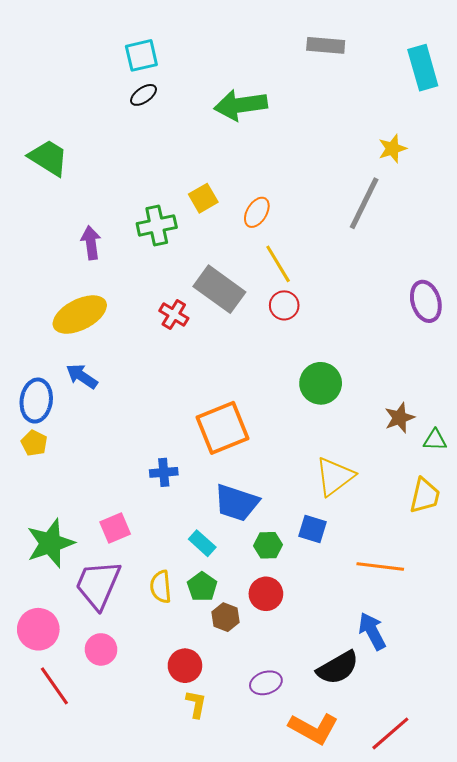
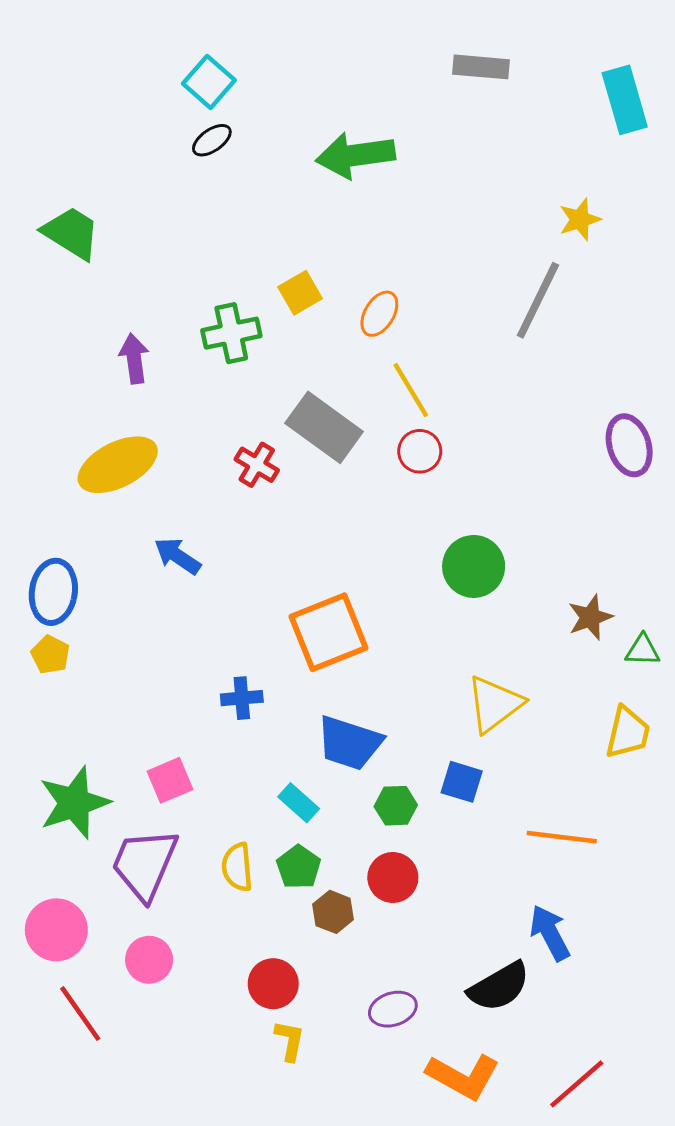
cyan square: (141, 55) -> (209, 82), turned -36
blue arrow: (82, 376) -> (177, 556), moved

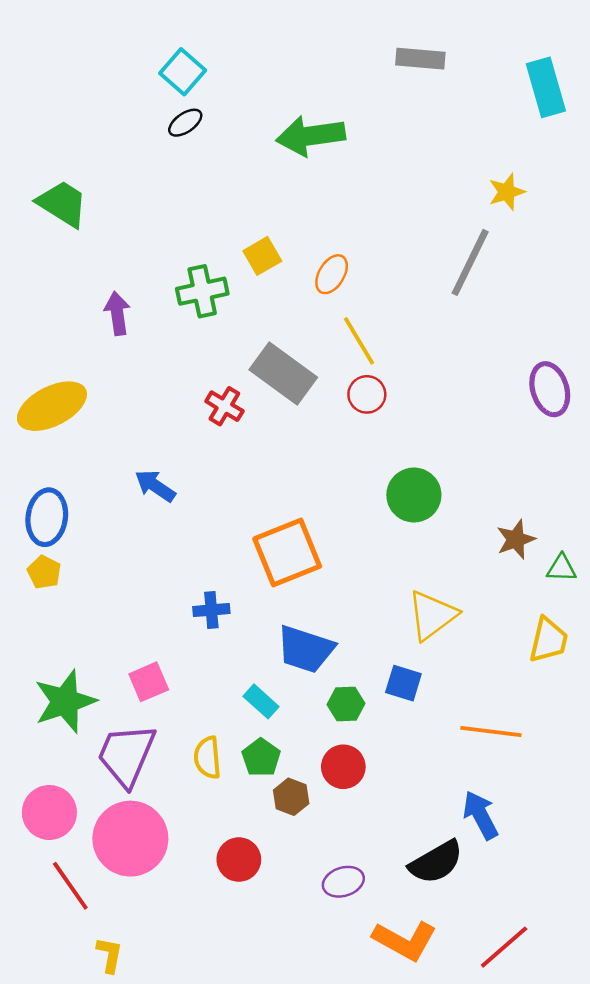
yellow ellipse: (118, 465) -> (52, 406), moved
pink circle: (149, 960) -> (130, 839), size x1.8
yellow L-shape: (290, 1041) -> (109, 955), moved

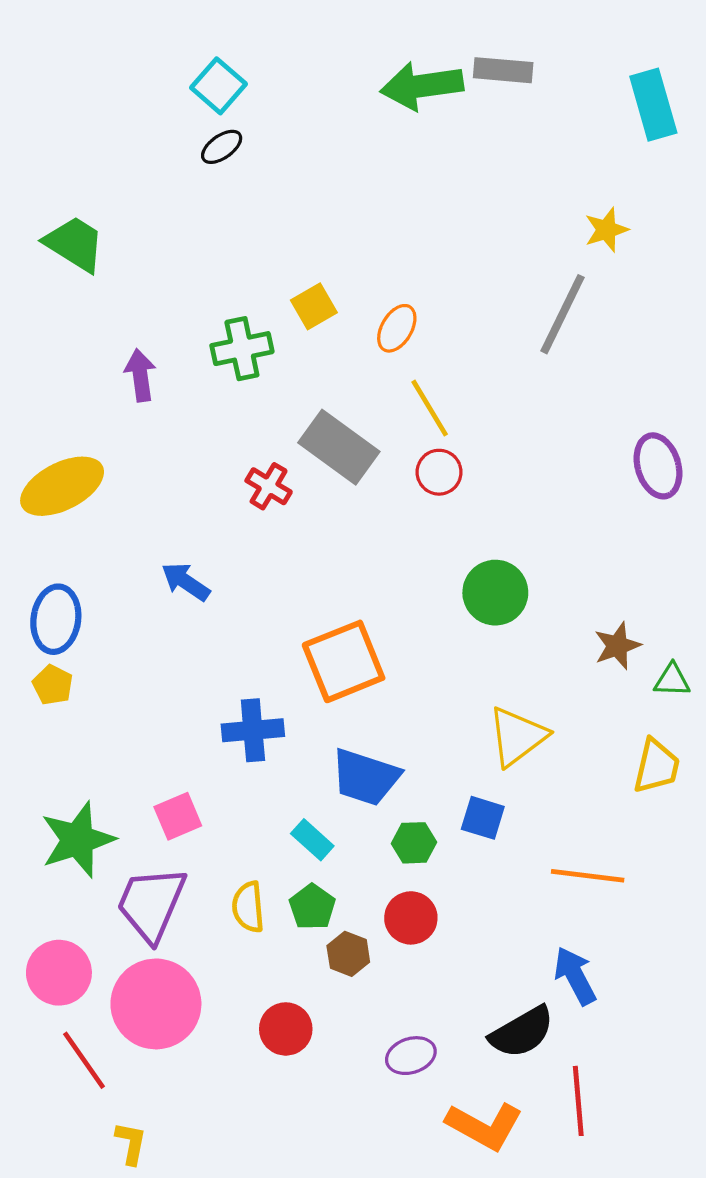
green arrow: (311, 136) -> (422, 86), moved
blue cross: (211, 610) -> (253, 730), size x1.4
red line: (504, 947) -> (578, 1101), moved, turned -54

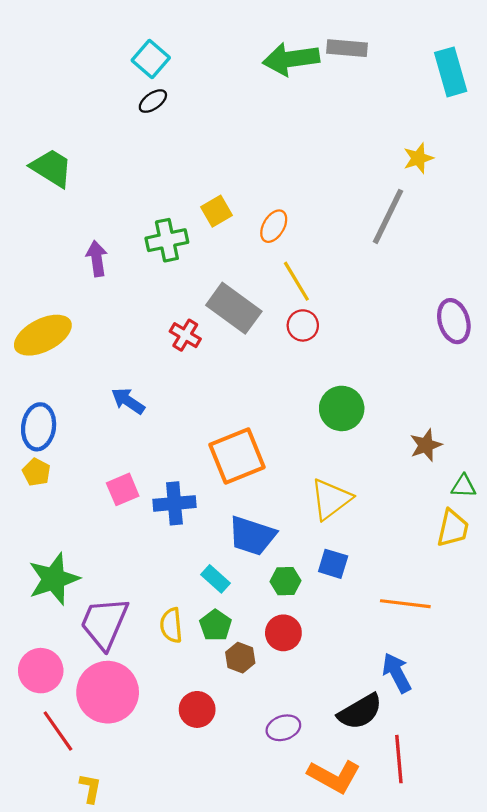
green triangle: (672, 680) -> (464, 486), moved
yellow triangle: (517, 736) -> (331, 499), moved
pink square: (178, 816) -> (123, 489), moved

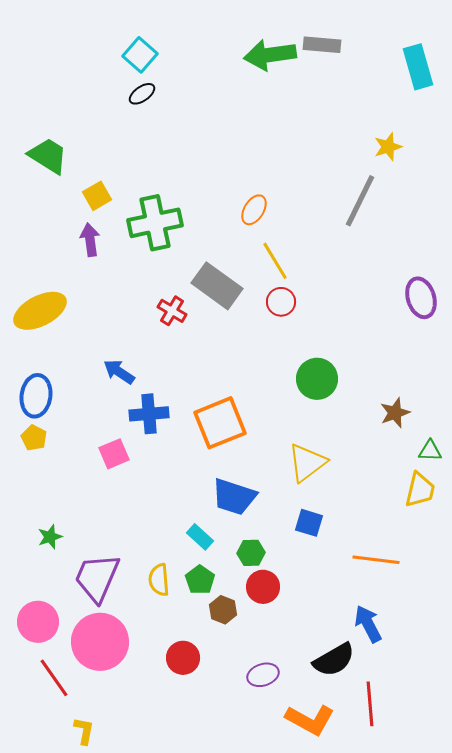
yellow square: (217, 211) -> (97, 196), moved
green cross: (167, 240) -> (155, 223), size x1.4
blue cross: (174, 503) -> (149, 414), moved
green star: (54, 579) -> (50, 537), size x0.5
green hexagon: (286, 581) -> (251, 553), moved

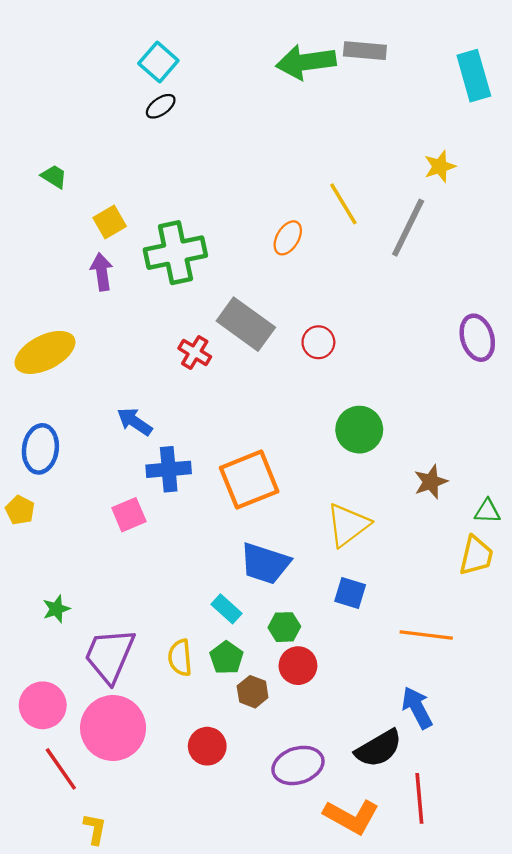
green trapezoid: (48, 156) -> (54, 177), size x0.6
yellow line: (275, 261) -> (343, 204), moved
brown star: (395, 413) -> (431, 482), moved
yellow pentagon: (34, 438) -> (20, 510), moved
purple ellipse: (263, 675) -> (298, 765), size x1.4

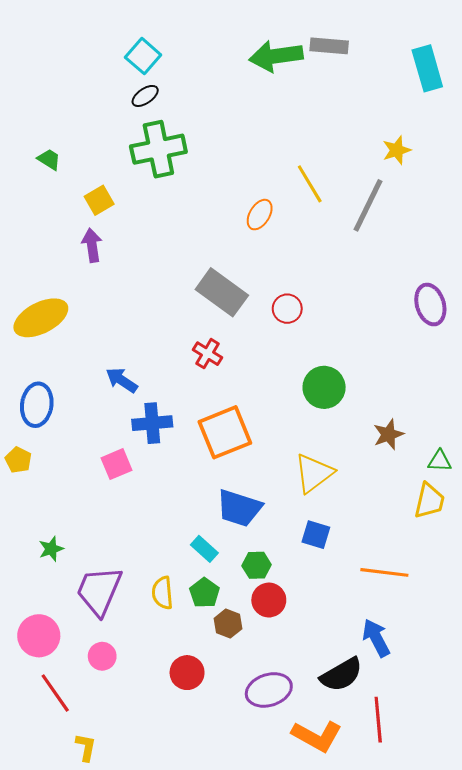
green cross: (175, 253) -> (158, 149), moved
red cross: (195, 352) -> (207, 354), moved
pink circle: (113, 728) -> (102, 656), size x0.5

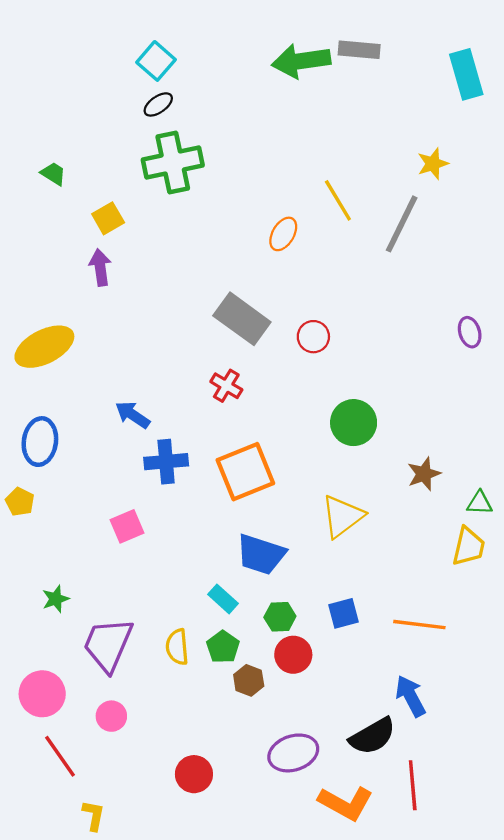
purple ellipse: (430, 305) -> (470, 332), size x0.7
pink square: (116, 464) -> (127, 526), moved
blue square: (316, 535) -> (344, 613), moved, turned -32
red circle: (187, 673) -> (194, 774), moved

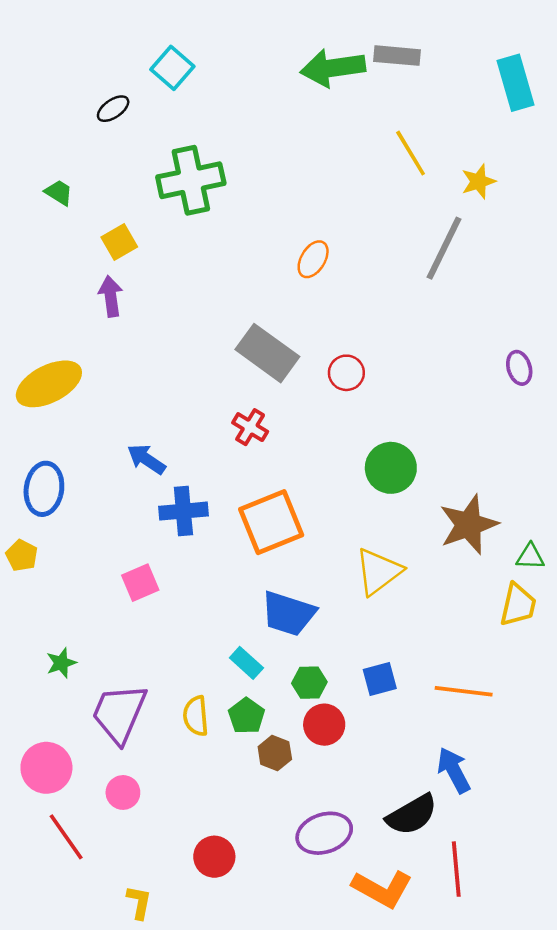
black ellipse: (158, 104) -> (113, 109), moved
yellow line: (338, 200) -> (411, 153), moved
brown star: (424, 474) -> (469, 525), size x1.6
yellow L-shape: (94, 815) -> (139, 902), moved

